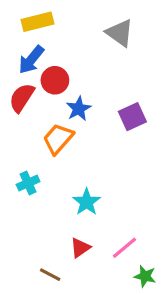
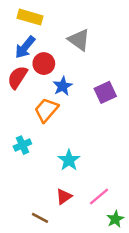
yellow rectangle: (38, 22) -> (30, 17), turned 30
gray triangle: (120, 33) -> (79, 40), moved
green star: (145, 276) -> (115, 219), turned 30

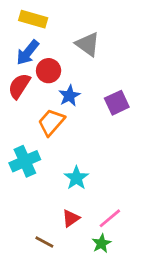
cyan cross: (22, 145) -> (25, 161), size x1.5
green star: (115, 219) -> (101, 243), moved

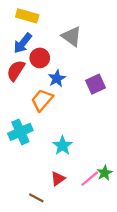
green star: (101, 243) -> (105, 173), moved

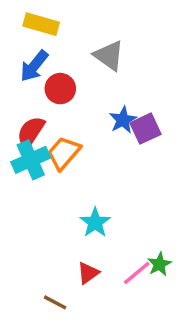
red semicircle: (16, 70) -> (31, 132), moved
blue star: (57, 78) -> (123, 120), moved
cyan cross: (20, 132) -> (31, 160), moved

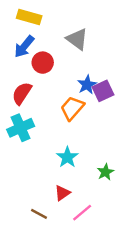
orange trapezoid: (64, 153) -> (72, 108), moved
cyan cross: (31, 160) -> (21, 128), moved
green star: (159, 264) -> (105, 172), moved
pink line: (137, 273) -> (82, 213), moved

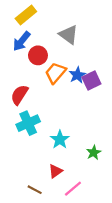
yellow rectangle: (29, 17) -> (26, 15), turned -55
red semicircle: (22, 93) -> (19, 95), moved
orange trapezoid: (72, 108) -> (55, 73), moved
cyan cross: (21, 128) -> (28, 123), moved

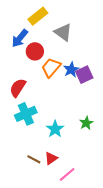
yellow rectangle: (26, 15) -> (38, 16), moved
green star: (94, 153) -> (86, 123), moved
brown line: (35, 190) -> (34, 159), moved

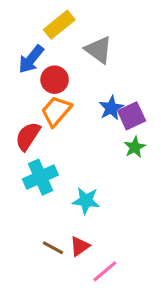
orange trapezoid: (51, 68) -> (56, 111), moved
green star: (86, 123) -> (135, 147), moved
cyan star: (55, 129) -> (86, 201), turned -30

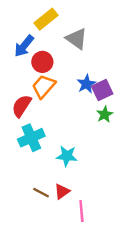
pink line: (105, 271) -> (81, 211), turned -55

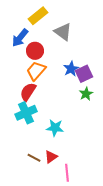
red semicircle: (22, 106) -> (28, 92), moved

